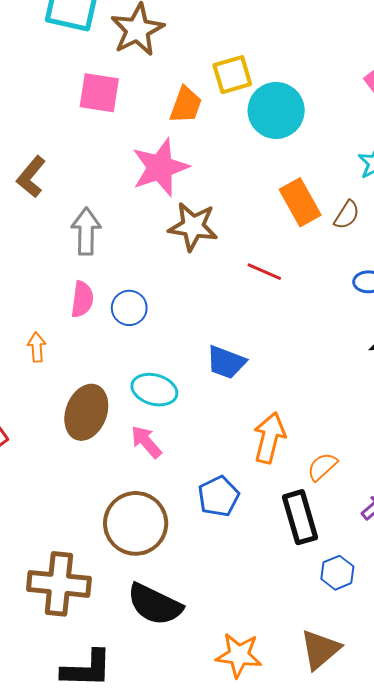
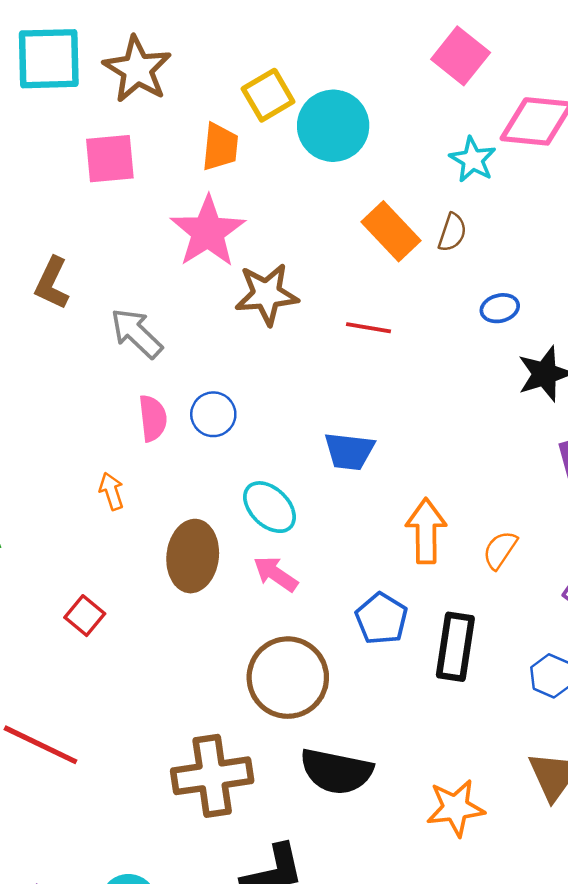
gray arrow: (86, 231) -> (136, 333), turned -33
cyan ellipse: (154, 390) -> (270, 507), turned 42
black rectangle: (300, 517) -> (455, 647), moved, turned 39

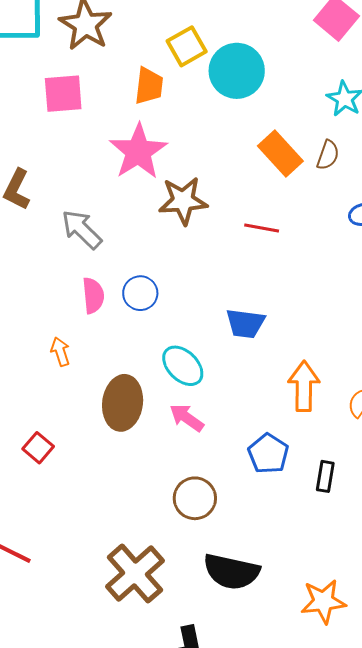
black rectangle: (455, 647) -> (325, 476), size x0.6
brown circle: (288, 678) -> (195, 498), size x0.7
brown cross: (212, 776) -> (135, 574), turned -34

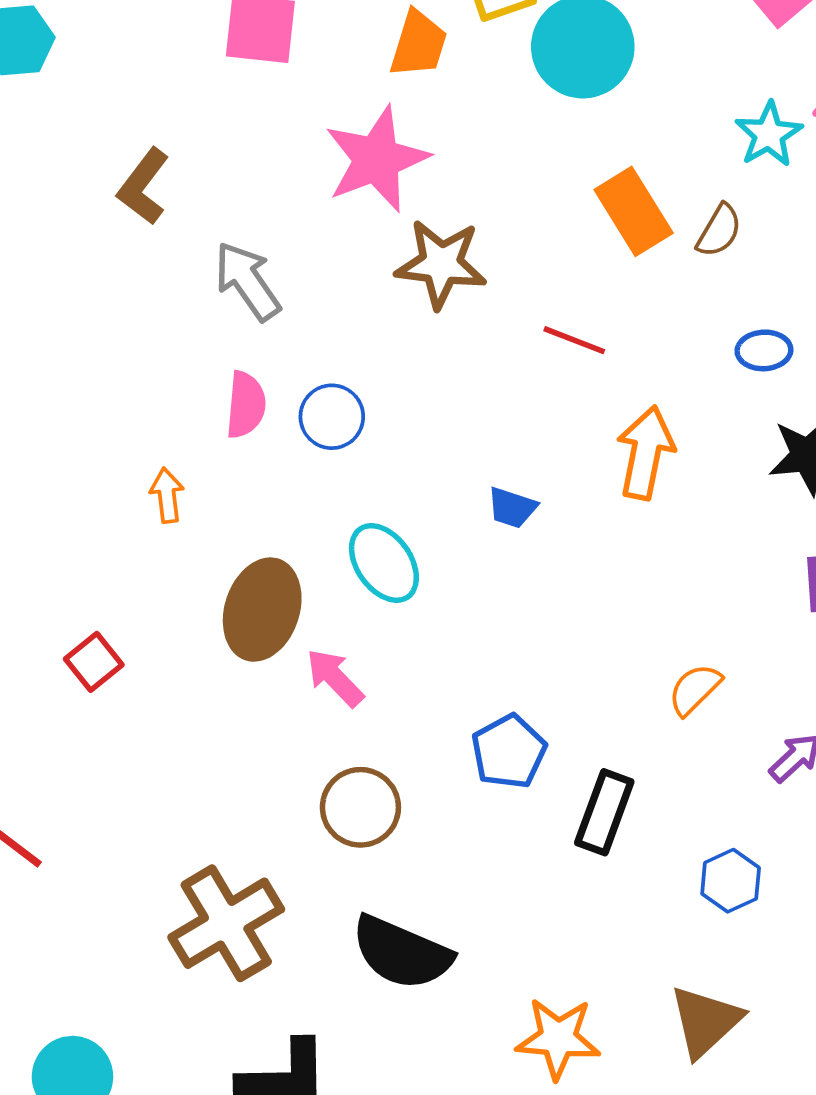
blue trapezoid: (245, 323) -> (512, 508), size x0.7
orange arrow: (304, 386) -> (645, 453), moved
pink arrow: (187, 418) -> (335, 678), moved
black rectangle: (325, 476) -> (604, 812), size x1.4

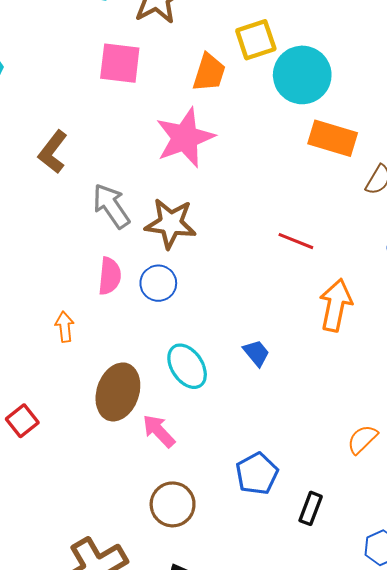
orange rectangle: (634, 211) -> (333, 138), moved, turned -42
brown star: (441, 264) -> (171, 223), moved
blue trapezoid: (512, 508) -> (256, 353), moved, turned -148
black rectangle: (604, 812) -> (311, 508), size x0.7

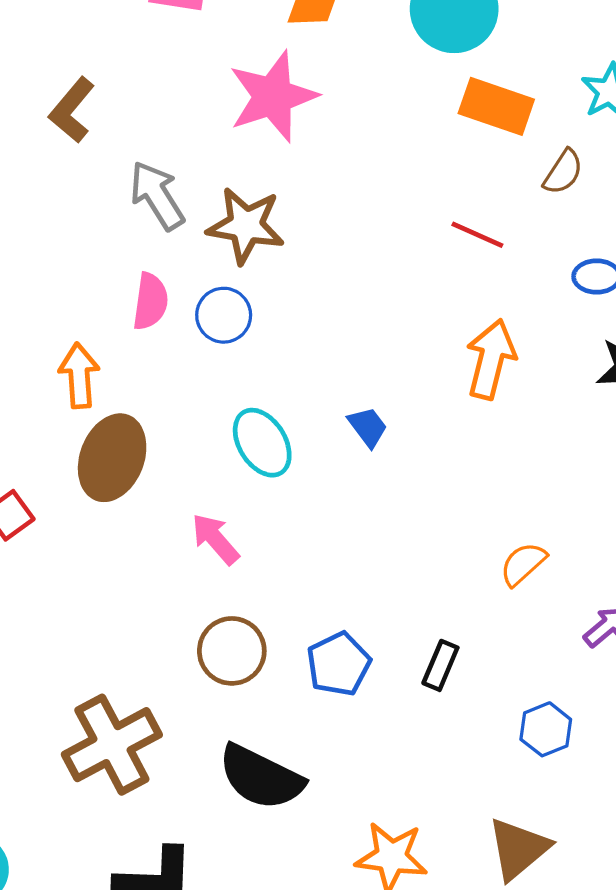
red line: (296, 241) -> (477, 235), moved
orange arrow: (65, 327) -> (79, 376), size x1.4
brown ellipse: (118, 392) -> (112, 458), moved
blue pentagon: (257, 474) -> (339, 664), moved

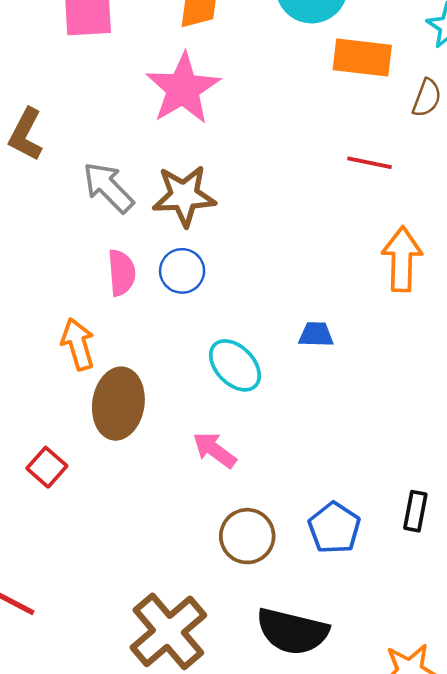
blue trapezoid: (368, 427) -> (316, 334), turned -39

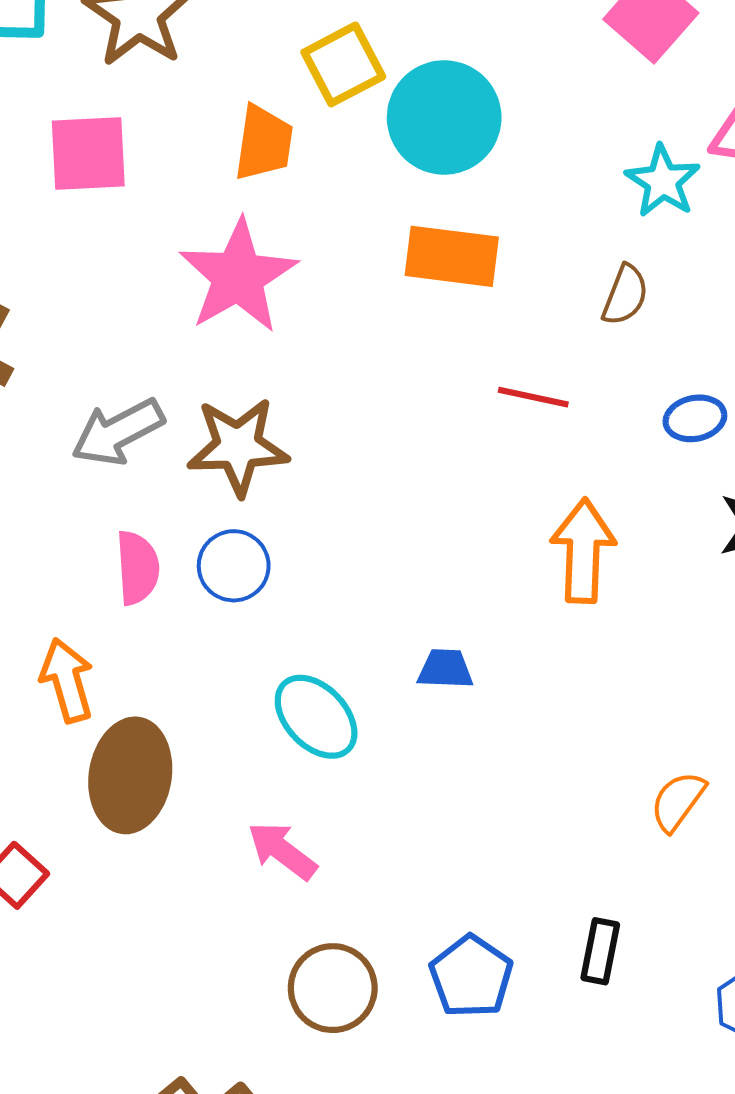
orange rectangle: (362, 57) -> (452, 256), moved
gray arrow: (108, 187) -> (118, 432), turned -74

